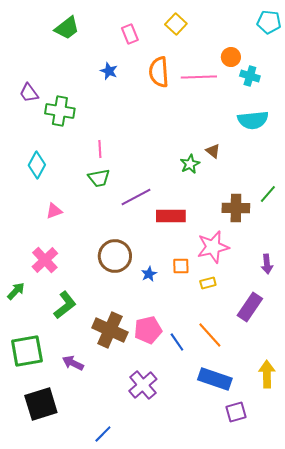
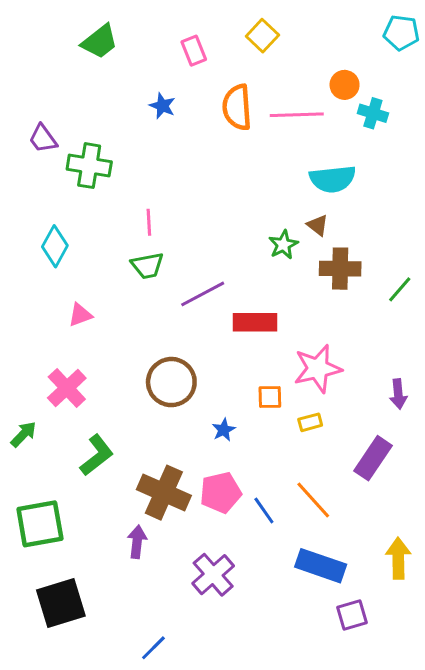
cyan semicircle: (253, 120) -> (333, 179), moved
brown cross: (236, 208) -> (340, 269), moved
blue star: (149, 274) -> (224, 430), moved
purple arrow: (73, 363) -> (137, 542), moved, turned 70

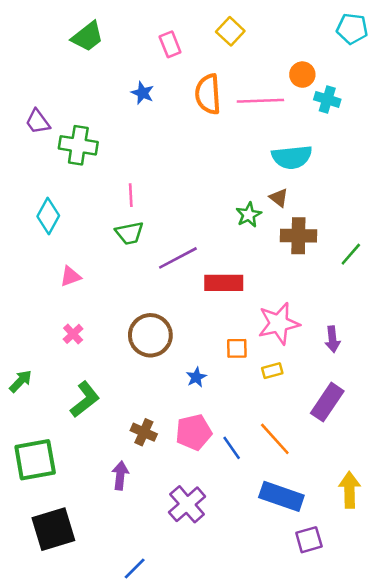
pink cross: (67, 388) -> (73, 334), moved, size x0.6
purple arrow: (398, 394) -> (332, 339), moved
brown cross: (164, 493) -> (144, 432), size x0.6

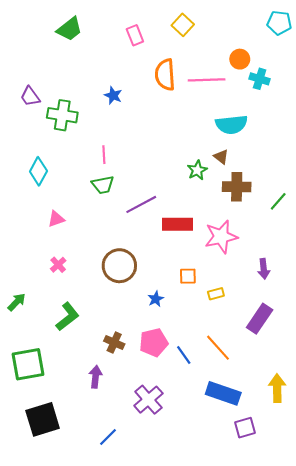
blue star: (143, 93) -> (113, 95), moved
pink star: (279, 323) -> (221, 237), moved
blue line: (135, 568) -> (108, 437), moved

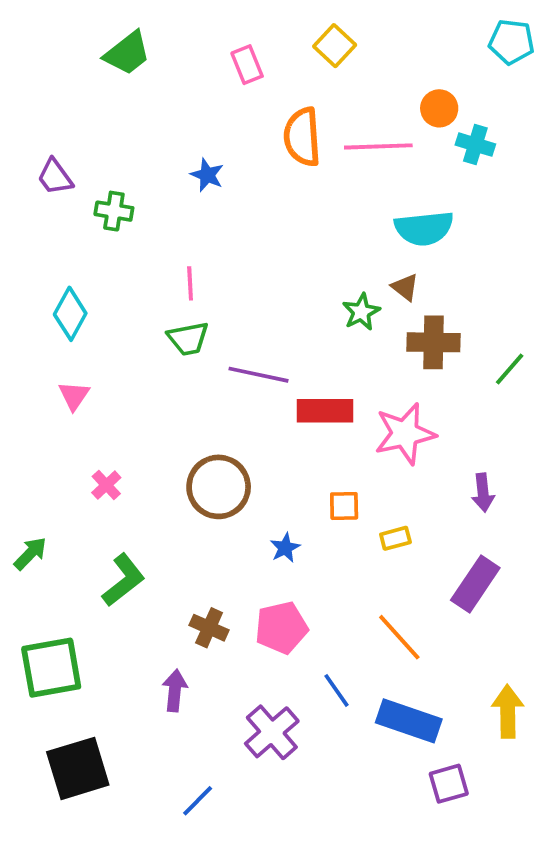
green cross: (62, 115) -> (114, 211), size x0.7
purple line: (141, 204) -> (259, 375), turned 40
pink triangle: (56, 219) -> (74, 396), moved, turned -36
blue line: (184, 355) -> (336, 690), moved

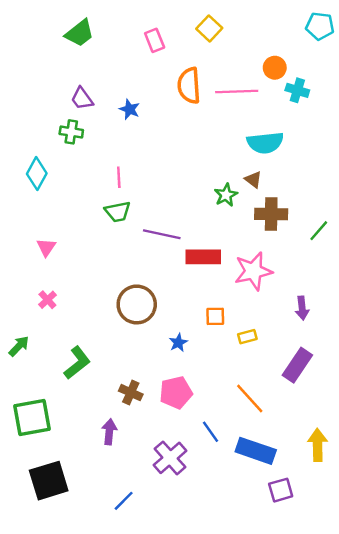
purple trapezoid: (55, 177) -> (82, 99), moved
cyan diamond: (70, 314) -> (37, 174), moved
pink cross: (106, 485) -> (47, 300), moved

